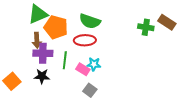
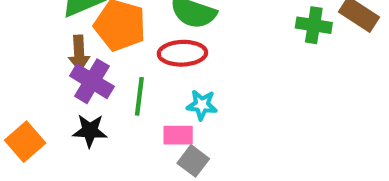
purple cross: (43, 53) -> (92, 81), turned 30
pink rectangle: (83, 69) -> (178, 135), moved, turned -32

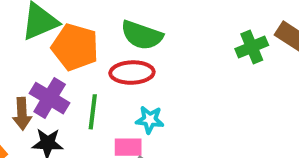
green cross: (314, 25) -> (252, 47), turned -32
brown arrow: (79, 53) -> (22, 114), moved

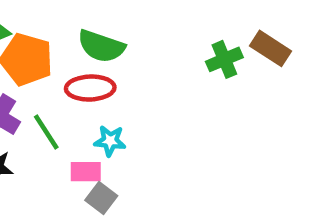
green line: (93, 112) -> (46, 132), turned -40

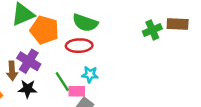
brown rectangle: (271, 48) -> (178, 24), turned -30
green line: (46, 132) -> (62, 82), moved

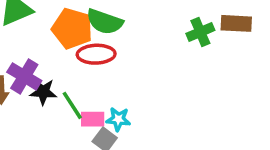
orange pentagon: (44, 30) -> (72, 29), moved
cyan star: (90, 74) -> (118, 119), moved
black star: (28, 89) -> (43, 92), moved

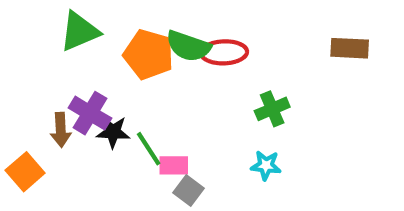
green cross: (200, 32) -> (272, 109), moved
red ellipse: (96, 54) -> (224, 52), moved
cyan star: (118, 119) -> (266, 165), moved

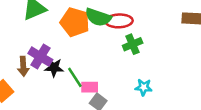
green cross: (272, 109) -> (133, 44), moved

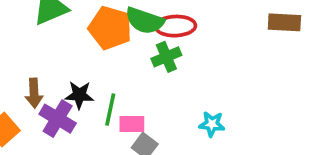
green cross: (133, 44) -> (166, 57), moved
purple cross: (40, 57) -> (58, 119), moved
green line: (75, 77) -> (110, 110), turned 45

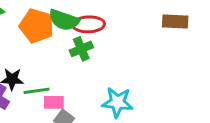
green line: (110, 110) -> (37, 91), turned 70
cyan star: (212, 124) -> (117, 102), size x1.5

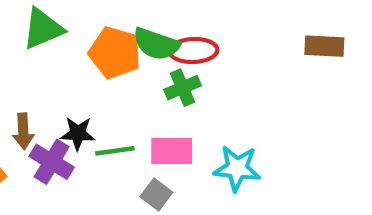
pink rectangle: (54, 102) -> (172, 151), moved, size x1.4

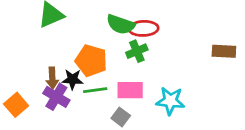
brown rectangle: (324, 46) -> (224, 51), moved
orange pentagon: (115, 53) -> (91, 61), moved
brown arrow: (23, 131) -> (52, 78), moved

